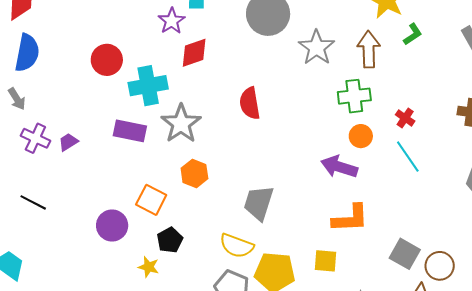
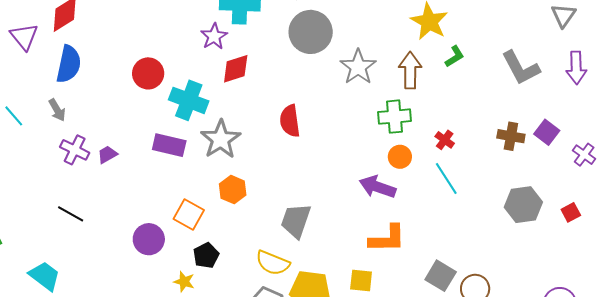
cyan cross: (148, 86) -> (189, 100), turned 30

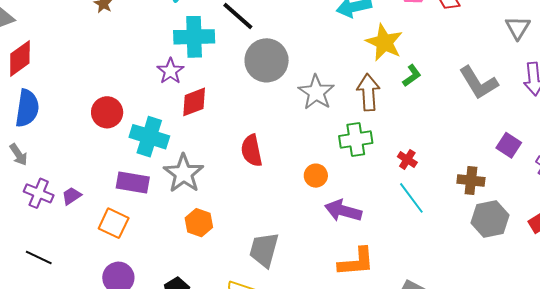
brown cross: (511, 136) -> (471, 180), moved
orange circle: (400, 157) -> (316, 176), moved
orange square: (189, 215) -> (114, 223), moved

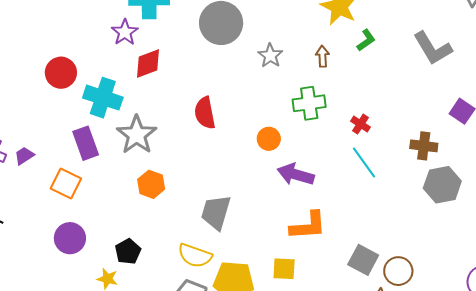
gray star: (316, 92) -> (270, 56), size x0.7
brown arrow: (368, 92) -> (322, 56), size x0.6
purple rectangle: (133, 183) -> (86, 143), turned 60

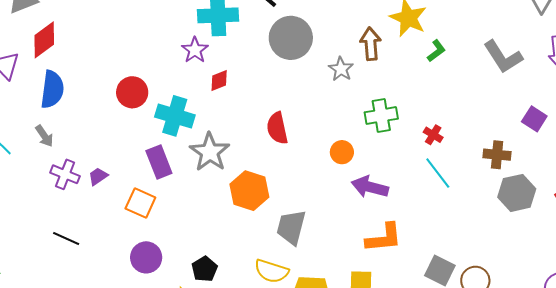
brown arrow: (322, 56) -> (371, 44), moved, size x1.5
red diamond: (148, 64) -> (219, 81), size x0.7
orange hexagon: (151, 184) -> (249, 191), moved, size x1.4

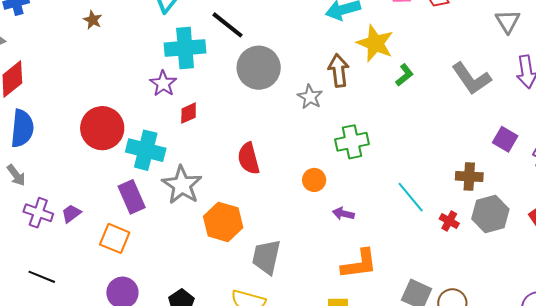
red circle: (132, 92) -> (102, 128), size x1.4
red cross: (433, 135) -> (449, 221), moved
purple arrow: (370, 187) -> (343, 214), size x0.6

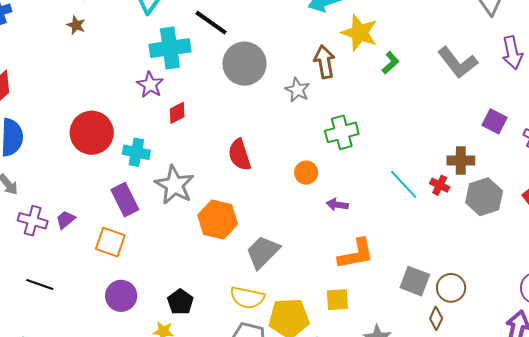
cyan cross: (146, 150) -> (136, 152), size x0.7
red cross: (449, 221) -> (440, 185), moved
gray trapezoid: (266, 257) -> (263, 252), turned 36

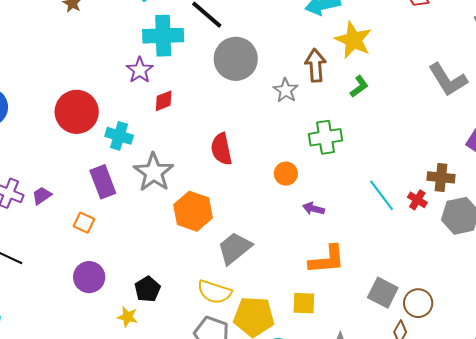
green L-shape: (391, 63) -> (359, 86), moved
orange square: (110, 242) -> (84, 223), size x0.7

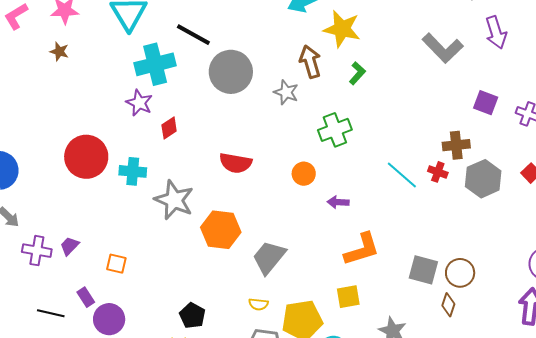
red semicircle: (221, 149) -> (236, 163), turned -56
purple rectangle: (103, 182) -> (86, 297), moved, size x0.6
purple circle: (89, 277) -> (109, 319), moved
yellow semicircle: (214, 292) -> (258, 304), size x0.6

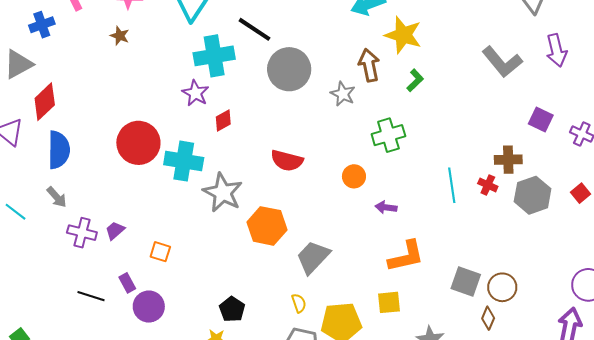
cyan cross: (133, 171) -> (184, 161), size x1.4
cyan line: (402, 175) -> (452, 185), turned 36
yellow semicircle: (258, 304) -> (299, 303), turned -120

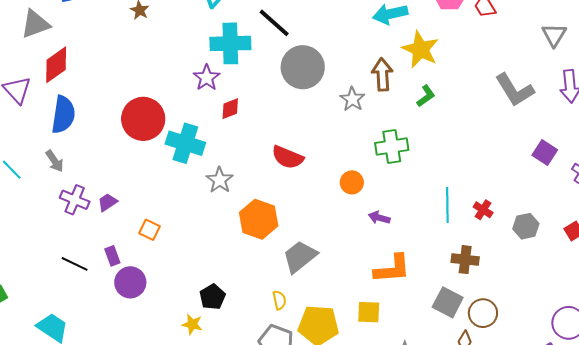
brown cross: (508, 160) -> (465, 260), moved
gray star: (223, 193) -> (220, 180), size x0.7
gray hexagon: (533, 195) -> (526, 226), size x0.7

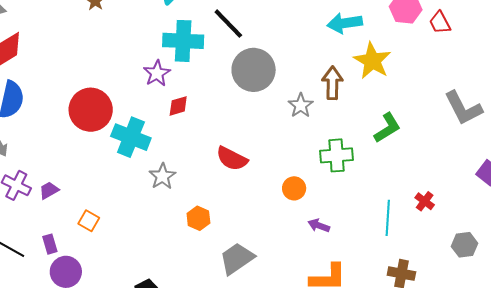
green L-shape: (426, 96) -> (387, 128), moved, size x1.4
red cross: (483, 210) -> (425, 201), moved
orange hexagon: (259, 219) -> (198, 218), size x0.6

